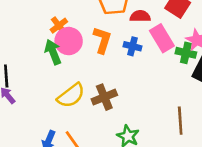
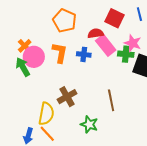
red semicircle: (140, 16) -> (96, 33), moved
yellow semicircle: (71, 96) -> (46, 114), moved, turned -35
brown line: (180, 121) -> (111, 100), moved

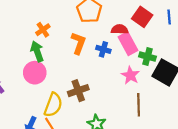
pink star: (133, 43) -> (130, 75), moved
pink circle: (34, 57) -> (35, 73), moved
brown line: (111, 100) -> (139, 105), moved

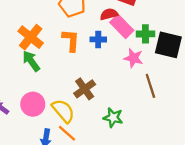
orange cross: (43, 30) -> (31, 37), size x1.6
pink circle: (35, 73) -> (33, 104), moved
yellow semicircle: (53, 105) -> (63, 111), turned -45

